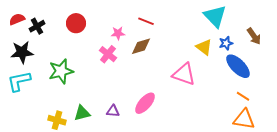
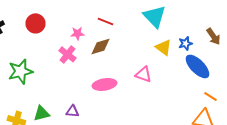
cyan triangle: (215, 16) -> (154, 16), moved
pink triangle: (184, 74) -> (143, 74), size x0.7
orange line: (243, 96) -> (210, 96), moved
pink ellipse: (145, 103) -> (104, 84), moved, turned 40

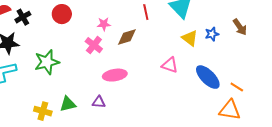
red line: (105, 21) -> (146, 12), moved, turned 56
blue ellipse: (197, 66) -> (208, 77), moved
pink ellipse: (104, 84) -> (115, 75), moved

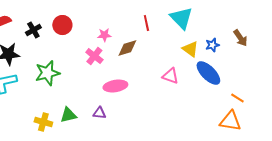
black cross: (23, 17) -> (33, 30), moved
blue ellipse: (208, 77) -> (208, 73), moved

